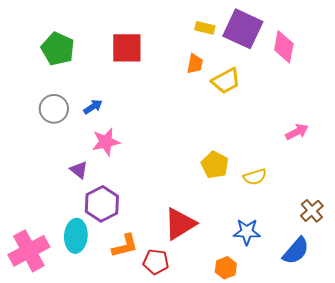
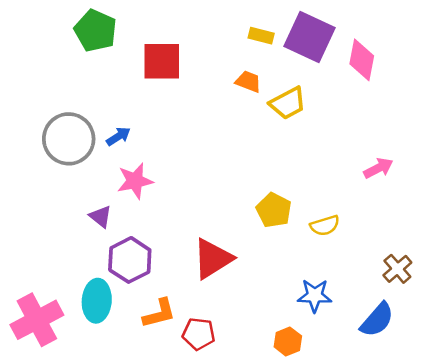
green pentagon: (58, 49) -> (95, 31), moved
orange trapezoid: (195, 64) -> (248, 82), turned -80
gray circle: (54, 109) -> (69, 139), size x1.4
red triangle: (180, 224) -> (213, 259), moved

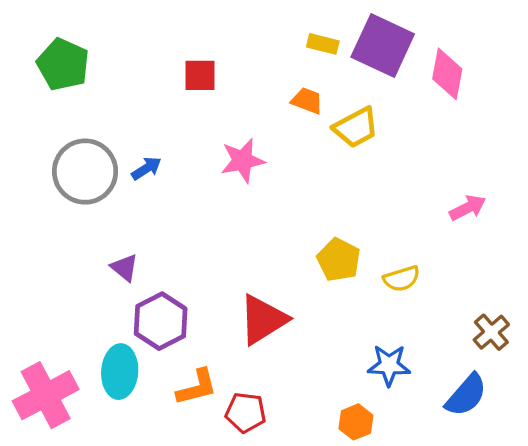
green pentagon: (95, 31) -> (63, 64), moved
red square: (162, 61) -> (200, 75), size x0.7
pink star: (135, 181) -> (243, 161), moved

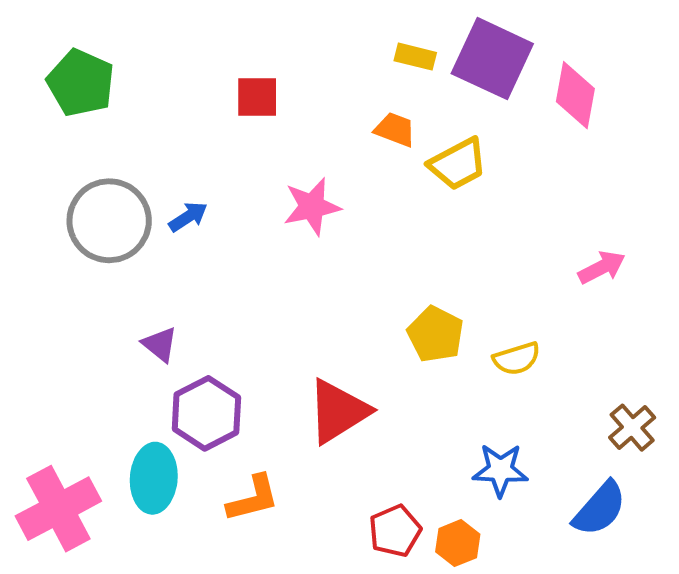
red pentagon: (246, 412) -> (395, 531), moved, turned -30

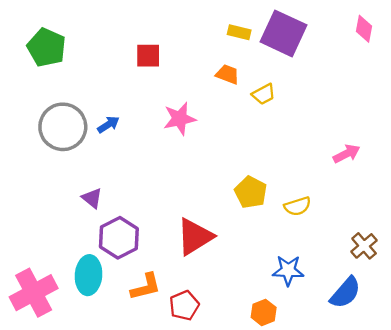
pink diamond: (575, 95) -> (364, 29), moved, size x0.7
yellow trapezoid: (458, 164) -> (264, 94), size x0.7
red pentagon: (395, 531) -> (184, 305), moved

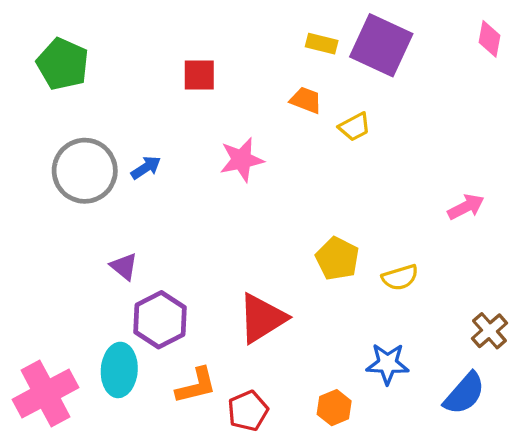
orange hexagon: (264, 312) -> (334, 408), moved

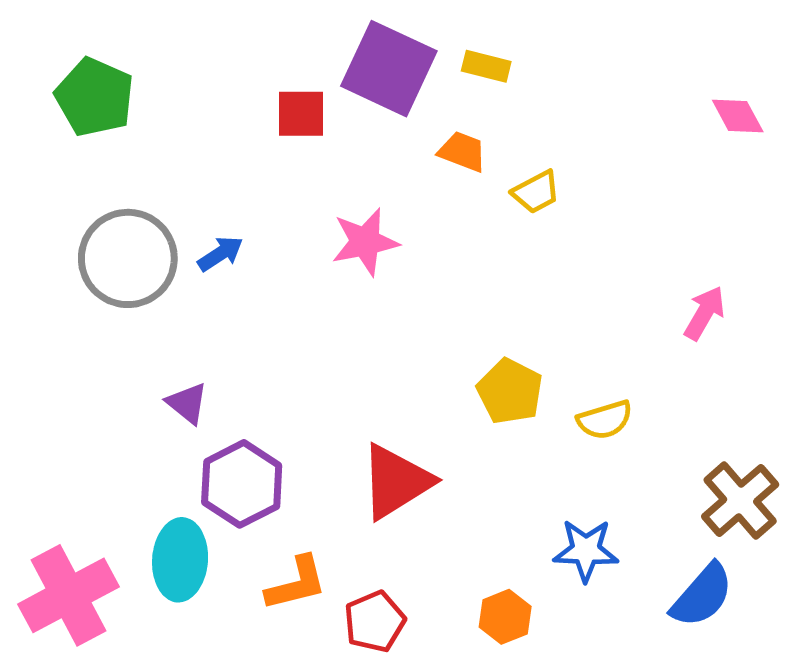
pink diamond: (489, 39) -> (738, 116), moved, turned -39
purple square: (381, 45) -> (389, 69), moved
pink arrow: (466, 207) -> (704, 313), turned -33
brown cross: (489, 331) -> (740, 501), size x1.4

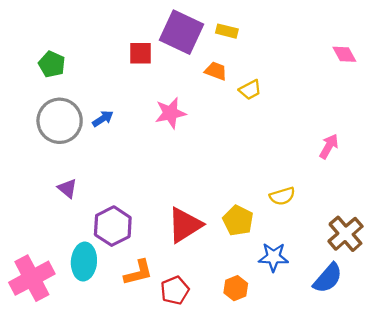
green pentagon: (95, 97) -> (52, 64), moved, size x0.7
yellow pentagon: (510, 391) -> (238, 221), moved
purple triangle: (187, 403) -> (67, 188), moved

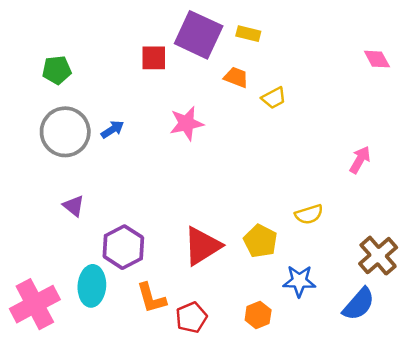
green pentagon: (52, 64) -> (57, 70), turned -30
orange L-shape: (138, 273) -> (151, 298), turned 88

